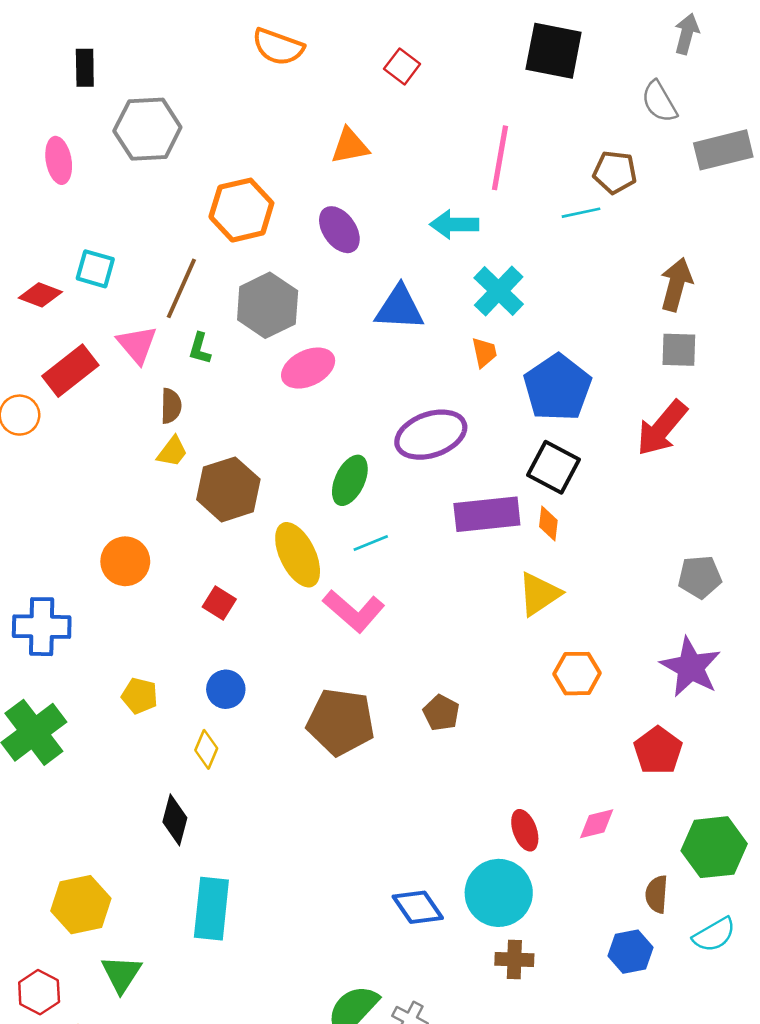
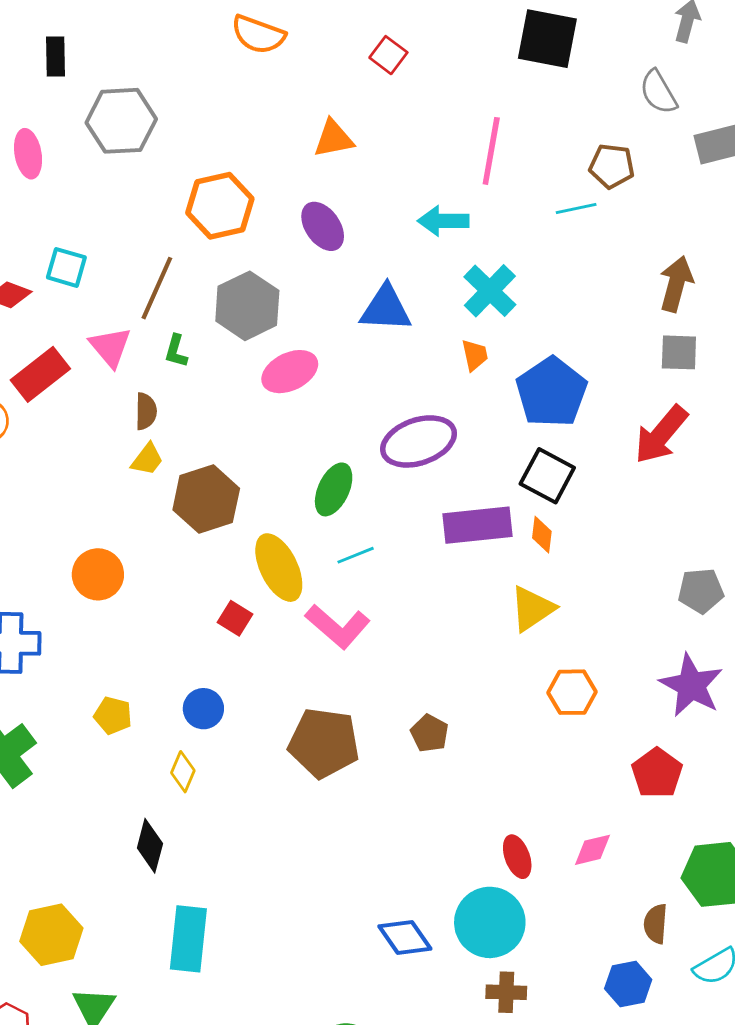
red square: (219, 603) -> (235, 618), moved

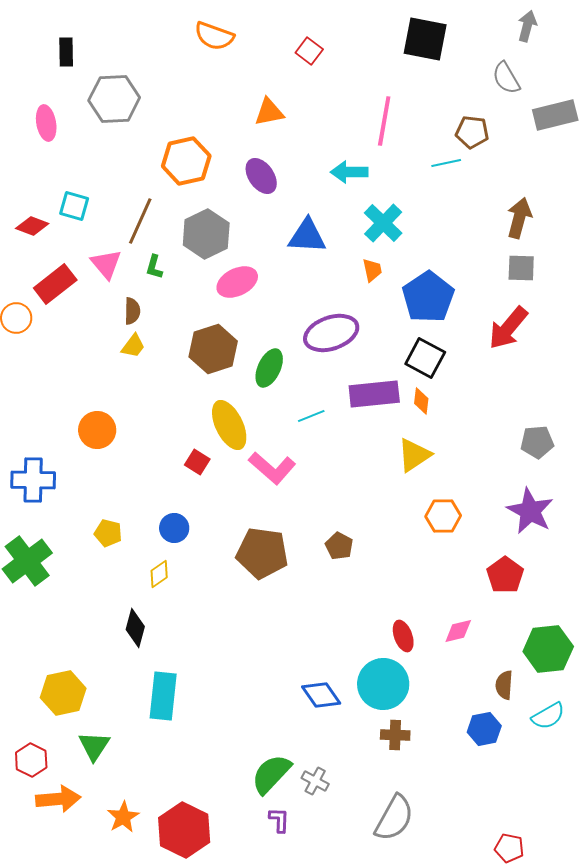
brown hexagon: (206, 499) -> (213, 349), moved
cyan line: (356, 555) -> (311, 416), moved
yellow diamond: (183, 772) -> (159, 574), turned 32

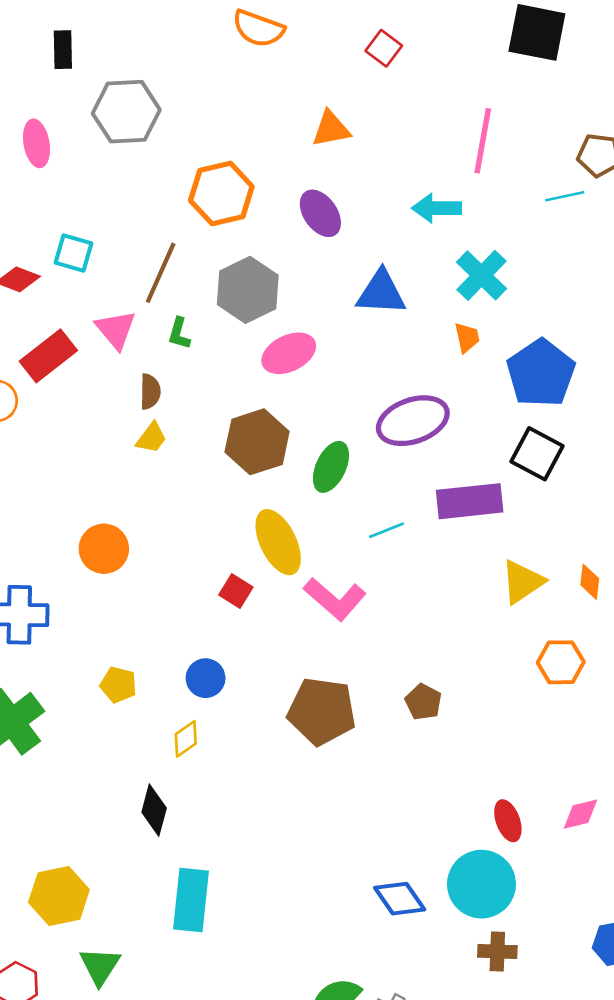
orange diamond: (421, 401) -> (590, 582), moved

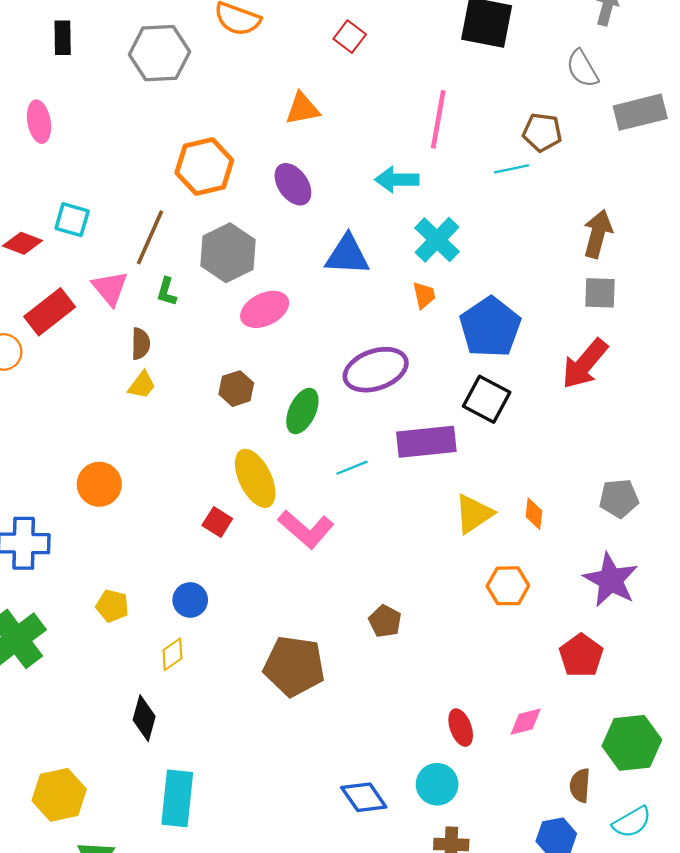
gray hexagon: (126, 112) -> (159, 53), moved
brown hexagon: (257, 442) -> (236, 389), size x0.6
brown pentagon: (322, 711) -> (294, 666), moved
cyan circle: (481, 884) -> (437, 784), size x0.7

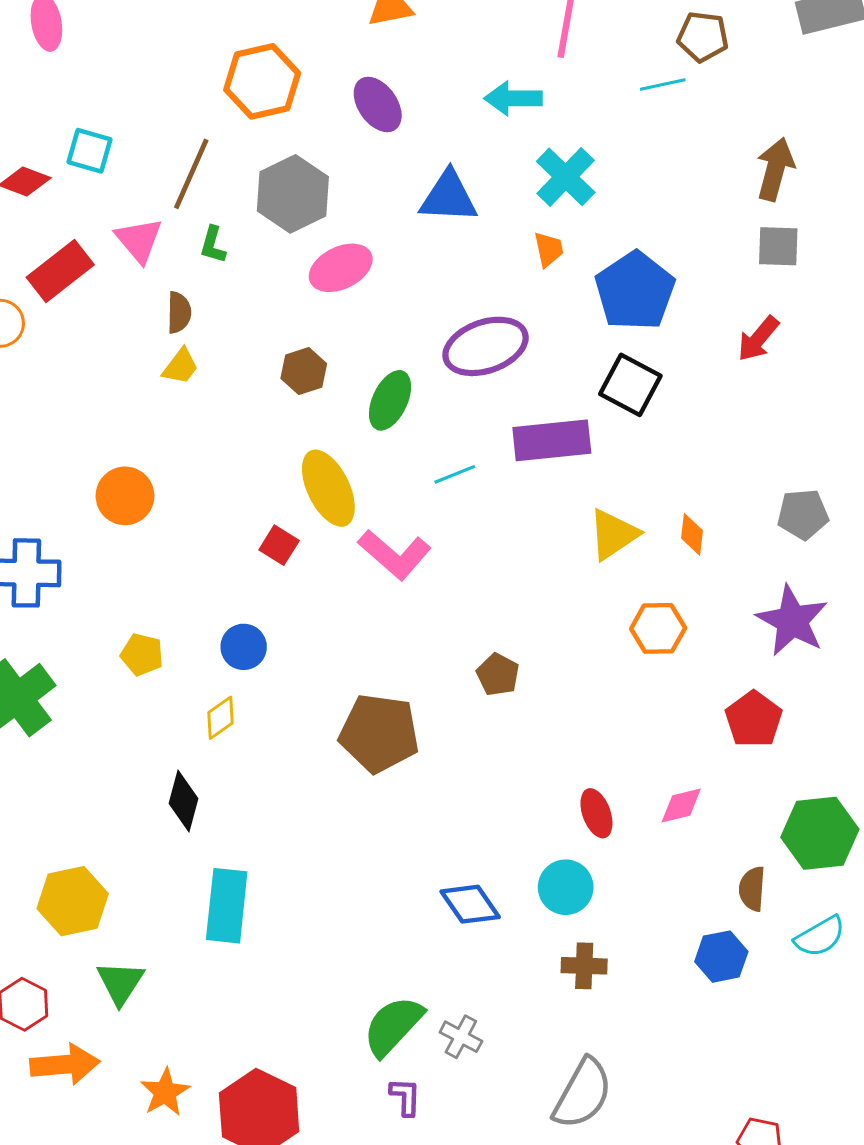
red arrow: (585, 364) -> (758, 339), size x0.7

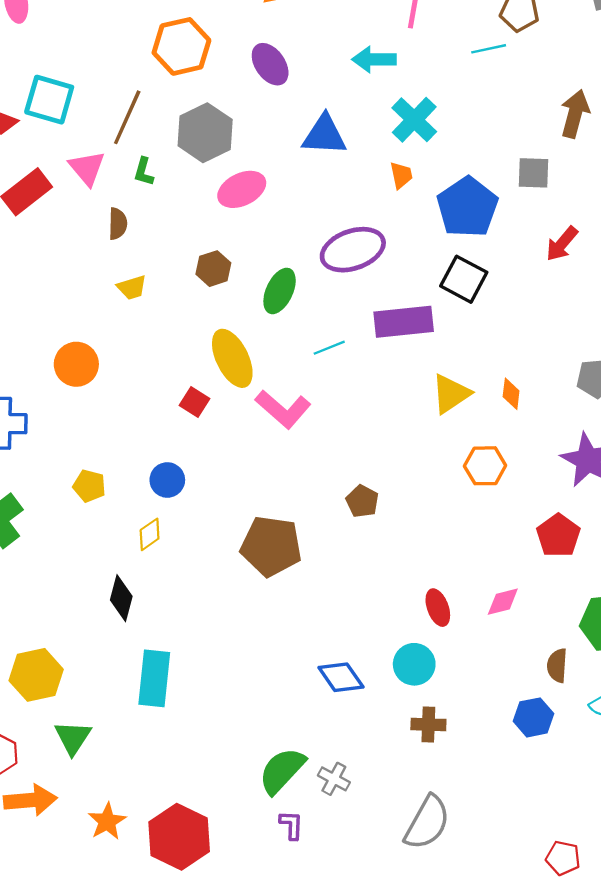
cyan square: (90, 151) -> (49, 100), size x1.4
gray square: (778, 246) -> (534, 173), moved
yellow trapezoid: (180, 366) -> (132, 287), moved, turned 36

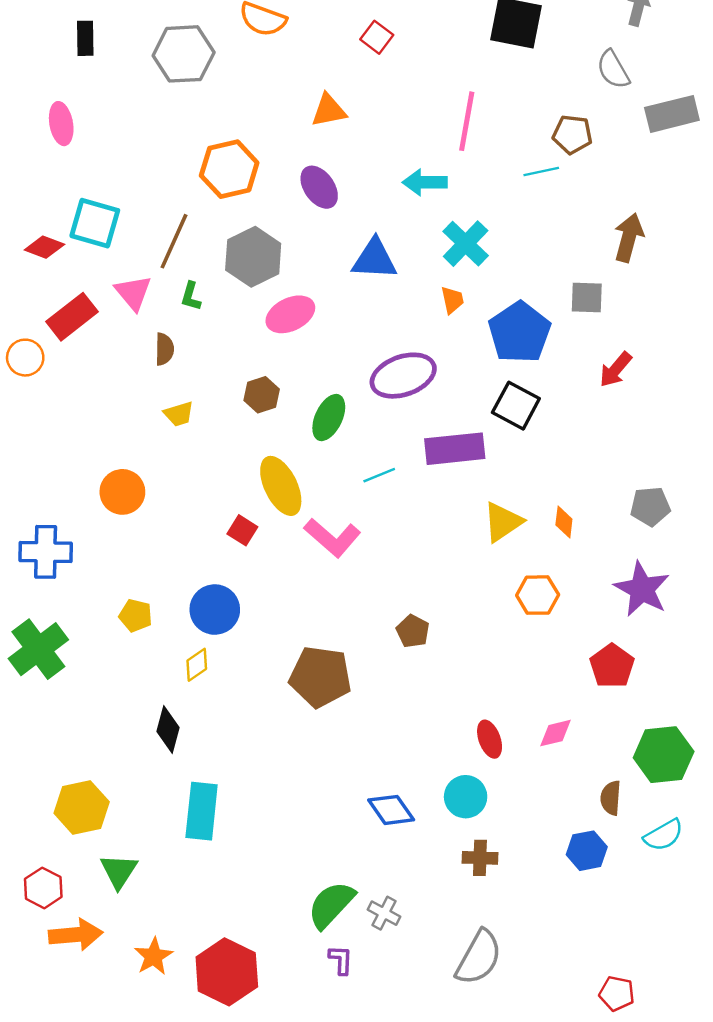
blue circle: (167, 480) -> (215, 610), size x1.4

